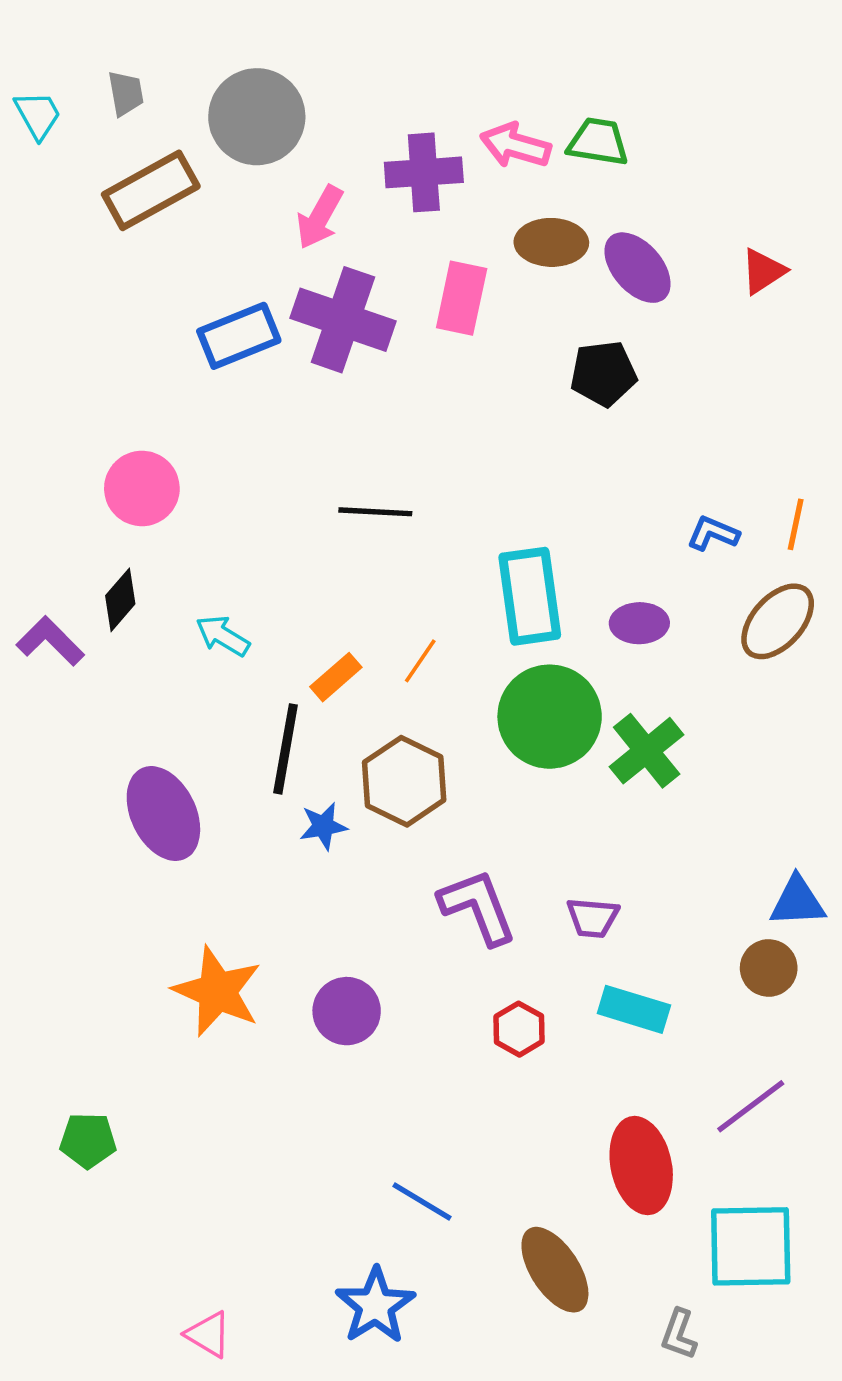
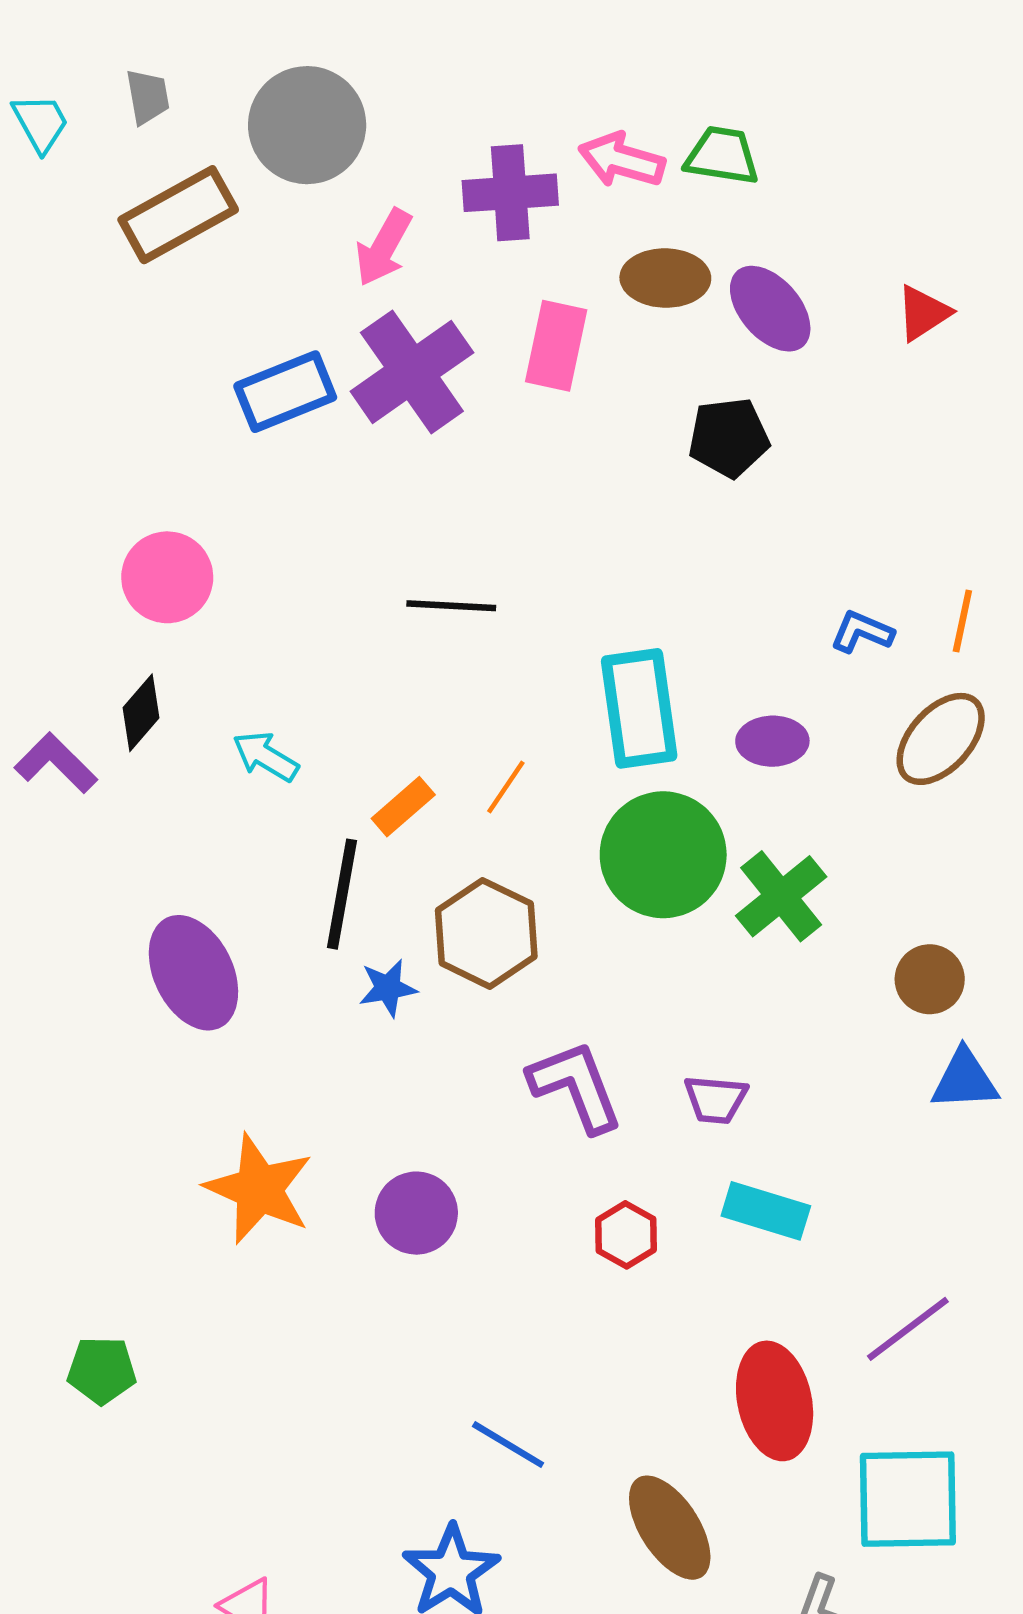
purple cross: (343, 320) -> (412, 372), turned 36
brown circle: (769, 968) -> (930, 979), moved

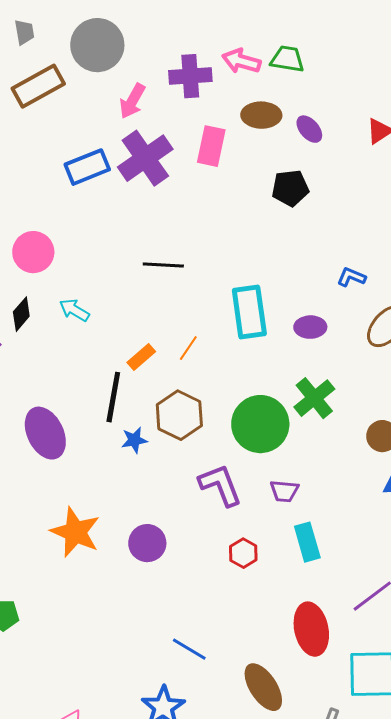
purple ellipse: (770, 309) -> (309, 129), size x0.7
cyan arrow: (266, 756) -> (74, 310), moved
green circle: (663, 855) -> (260, 424), moved
cyan rectangle: (766, 1211) -> (307, 542), turned 57

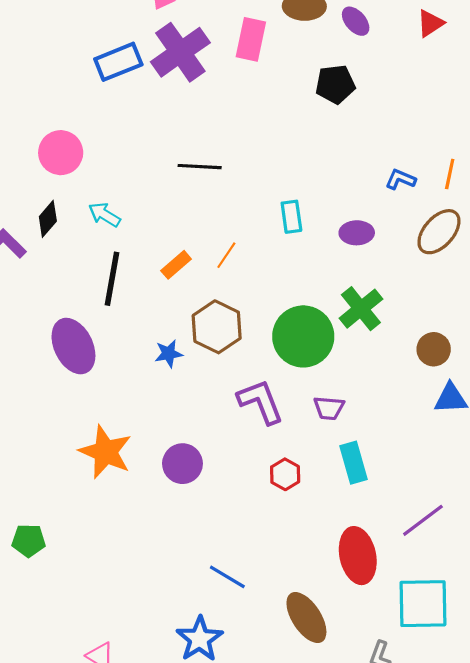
cyan rectangle: (249, 312) -> (291, 217), size x0.6
black line: (113, 397) -> (112, 279), moved

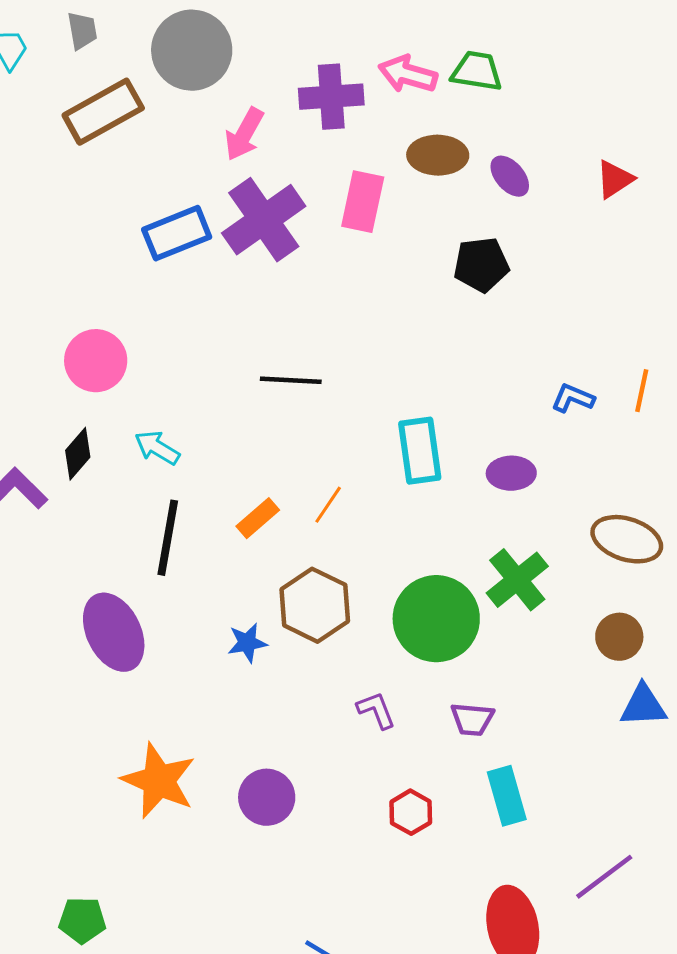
cyan rectangle: (291, 217) -> (420, 451), size x1.4
brown ellipse: (439, 232) -> (627, 539), moved, turned 66
purple L-shape: (260, 402) -> (376, 710), size x0.6
green pentagon: (29, 541) -> (82, 920), moved

